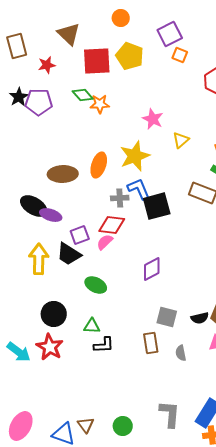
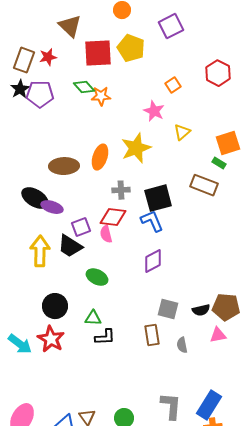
brown rectangle: (17, 46) -> (24, 60), moved, turned 35
orange square: (180, 55) -> (173, 85), moved, turned 35
blue L-shape: (139, 189) -> (152, 221), moved
pink semicircle: (105, 242) -> (106, 234), turned -60

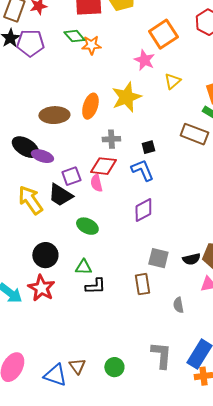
orange square: (173, 85) -> (163, 34), size x1.8
black square: (158, 198) -> (148, 147), size x0.5
yellow arrow: (40, 251) -> (30, 200), turned -36
gray semicircle: (182, 345) -> (178, 305), moved

